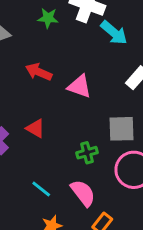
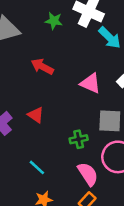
pink triangle: (79, 86) -> (90, 83), moved
pink semicircle: (83, 193) -> (88, 174), moved

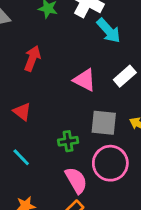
red arrow: (42, 67) -> (32, 58), turned 80
cyan line: (37, 167) -> (21, 157), moved

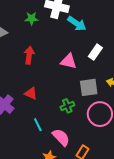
cyan line: (21, 157) -> (38, 125), turned 32
pink semicircle: (76, 180) -> (61, 137), moved

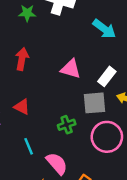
cyan arrow: (77, 24) -> (104, 29), moved
white rectangle: (95, 52) -> (107, 76), moved

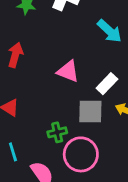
pink circle: (107, 137) -> (81, 154), moved

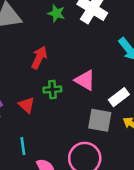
green cross: (57, 132) -> (52, 90), moved

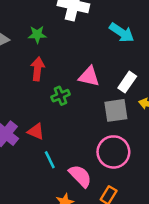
green star: (56, 13) -> (37, 35), moved
red triangle: (27, 105) -> (36, 132), moved

